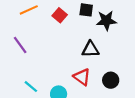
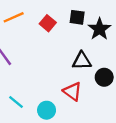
black star: (106, 21) -> (99, 29), turned -30
black circle: (111, 80) -> (104, 77), moved

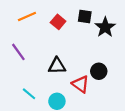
black triangle: (82, 61) -> (57, 66), moved
black circle: (104, 77) -> (99, 71), moved

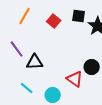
orange line: (27, 17) -> (25, 16), turned -36
black triangle: (57, 66) -> (35, 62), moved

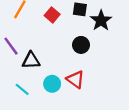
black circle: (92, 67) -> (81, 45), moved
cyan circle: (53, 95) -> (52, 84), moved

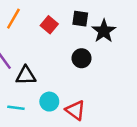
red triangle: (75, 79) -> (75, 110), moved
cyan line: (22, 89) -> (16, 108), turned -32

